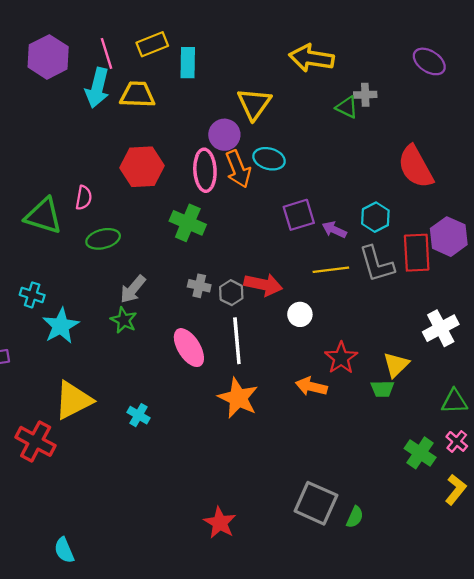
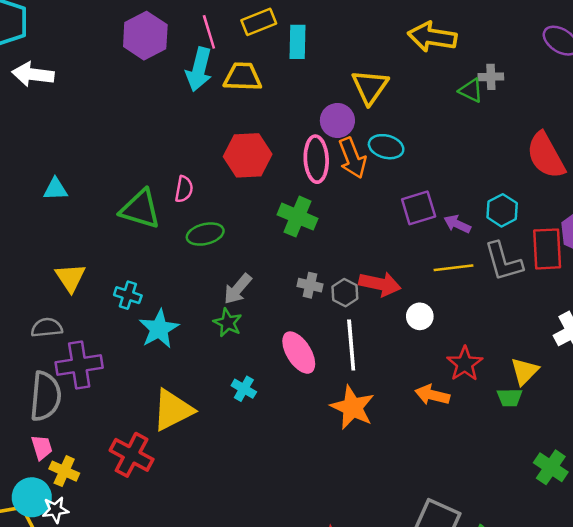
cyan cross: (139, 415) -> (244, 389), moved

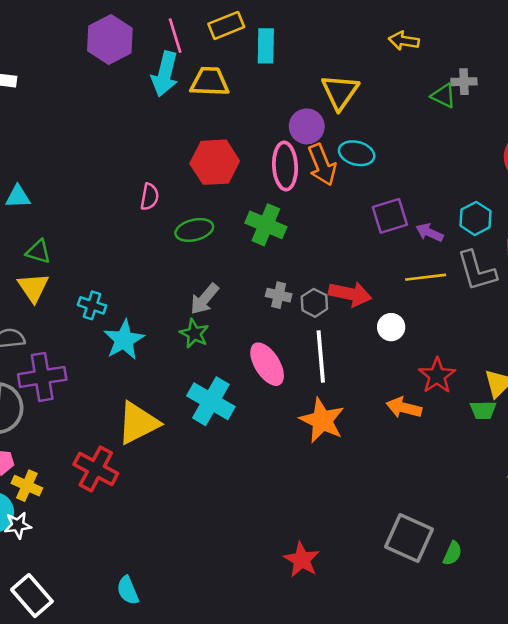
yellow arrow: (432, 37) -> (404, 41), size x0.6
green triangle: (140, 209) -> (38, 252), moved, size x0.6
green ellipse: (205, 234) -> (194, 230), moved
cyan cross: (244, 389) -> (211, 401), size x1.8

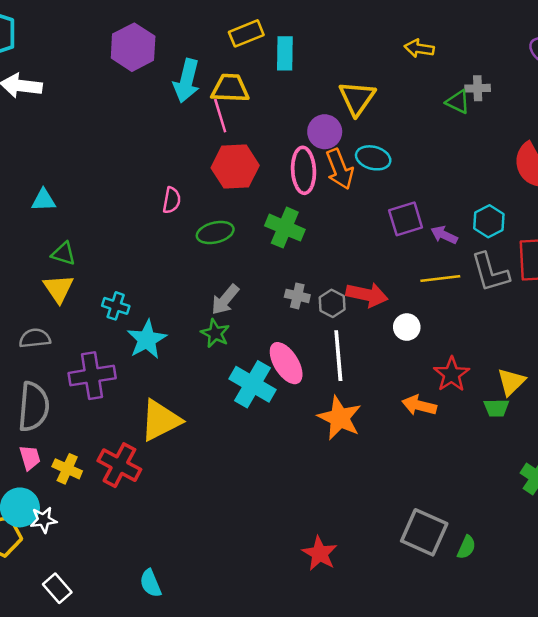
pink line: (175, 36) -> (220, 116), moved
purple cross: (42, 377) -> (92, 376), moved
cyan cross: (211, 401) -> (253, 384), moved
yellow cross: (27, 486) -> (67, 469), moved
white rectangle: (32, 596) -> (57, 588), size x0.7

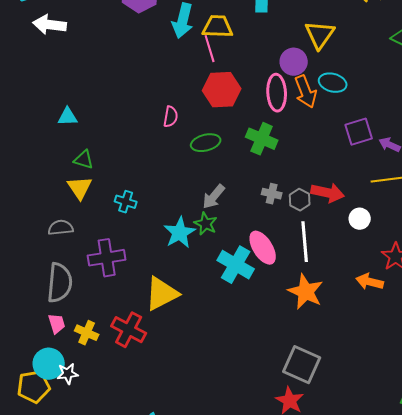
cyan star: (147, 339) -> (180, 233), moved
gray square: (424, 532) -> (302, 365), moved

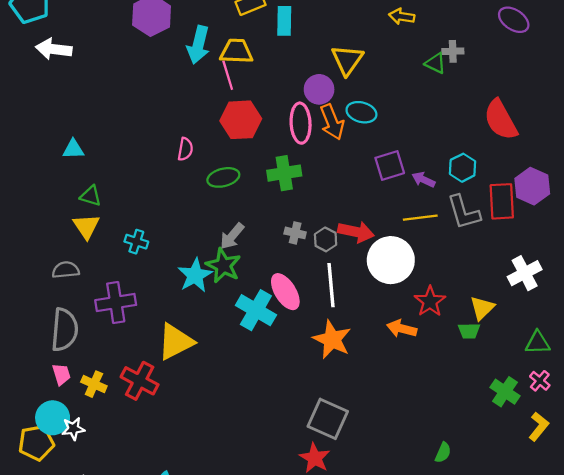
green cross: (262, 139) -> (284, 173), turned -32
white circle: (360, 219) -> (391, 260), size x2.0
green star: (206, 224) -> (223, 266), size x1.4

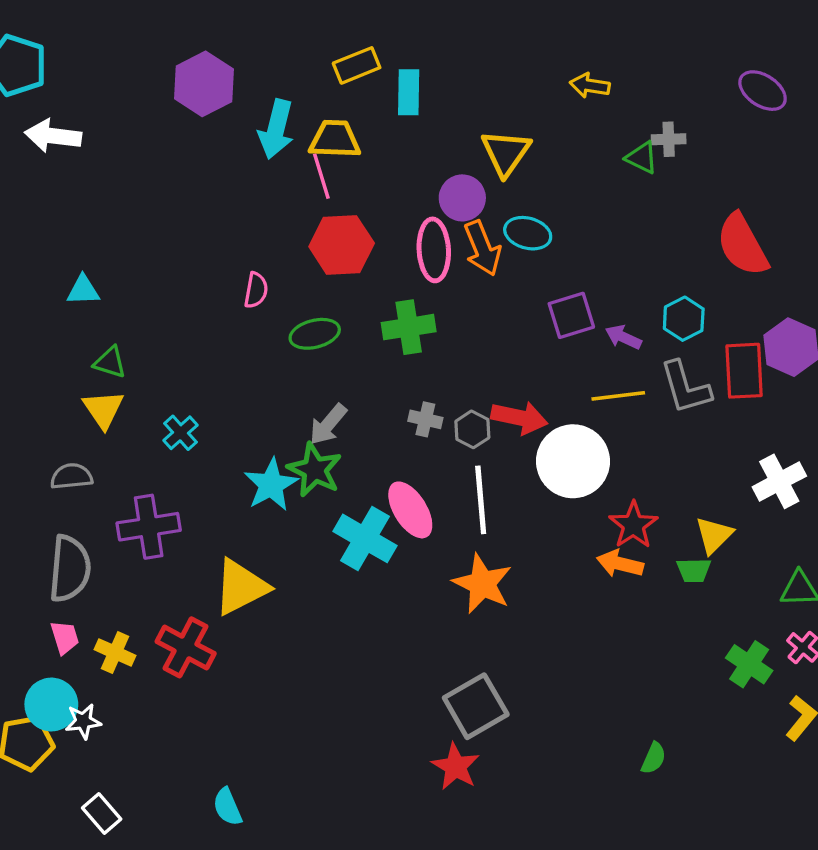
cyan cross: (136, 242) -> (180, 433), turned 30
orange arrow: (402, 329) -> (620, 564), moved
gray square: (328, 419) -> (476, 706), turned 36

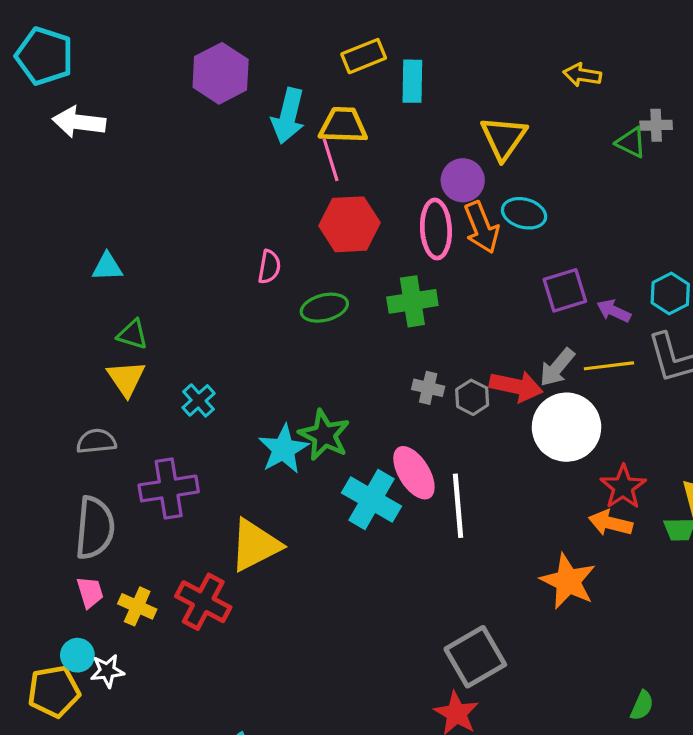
gray arrow: (328, 424) -> (557, 367), moved
white line: (481, 500) -> (458, 506), moved
orange star: (482, 584) -> (568, 581), moved
cyan circle: (51, 705) -> (77, 655), size x0.7

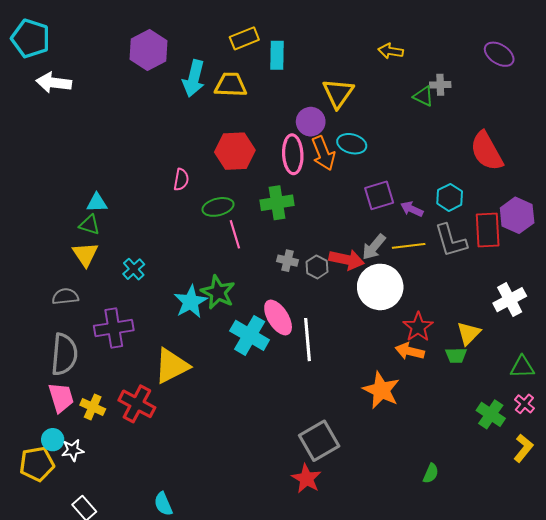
pink line: (331, 160) -> (235, 234), moved
cyan triangle: (107, 267) -> (97, 203), moved
pink trapezoid: (90, 592) -> (61, 398), size x1.4

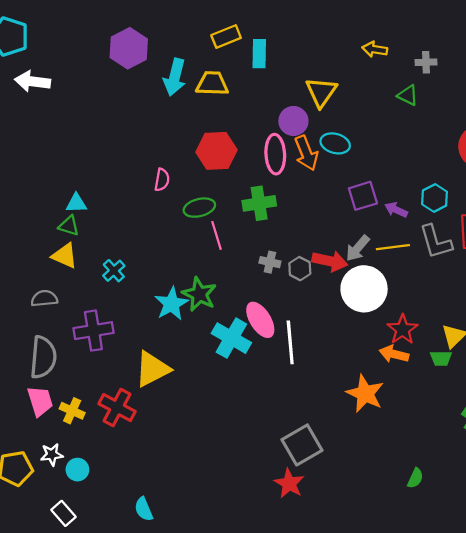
gray cross: (440, 85) -> (426, 62), moved
yellow triangle: (85, 254) -> (65, 256), turned -32
cyan circle: (53, 440) -> (77, 470), moved

